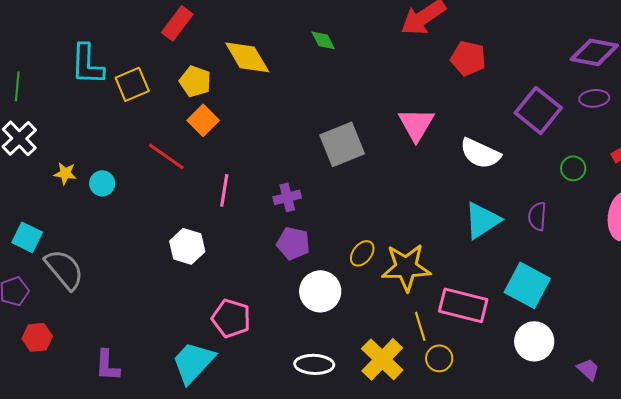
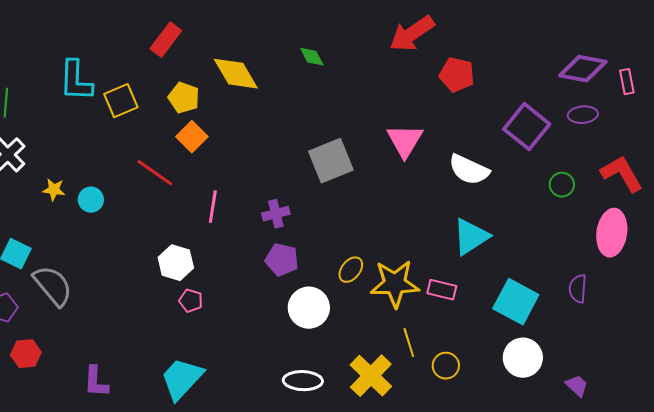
purple semicircle: (537, 216) -> (578, 289), moved
pink rectangle: (463, 305) -> (442, 290), moved, size x0.6
pink pentagon: (231, 318) -> (191, 301), moved, size x0.6
yellow circle: (439, 358) -> (446, 366), moved

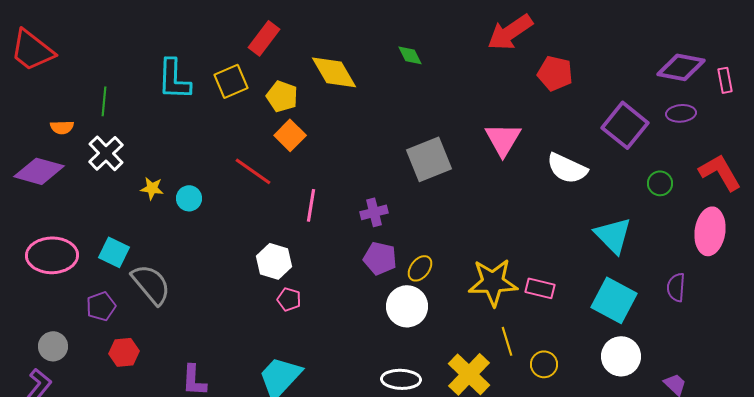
yellow square: (121, 101) -> (231, 81), moved
cyan triangle: (471, 237) -> (613, 235), moved, turned -42
yellow ellipse: (351, 270) -> (420, 268), moved

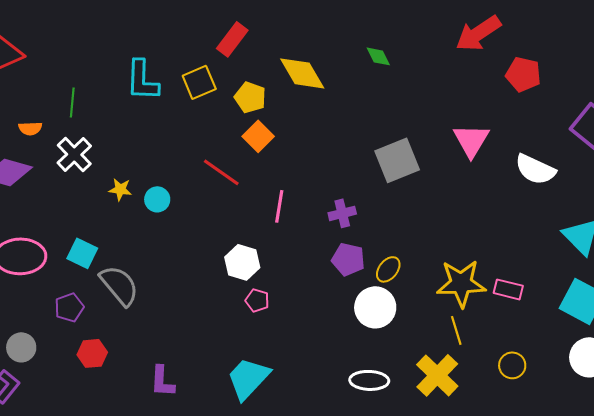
yellow line: (507, 341) -> (456, 330), moved

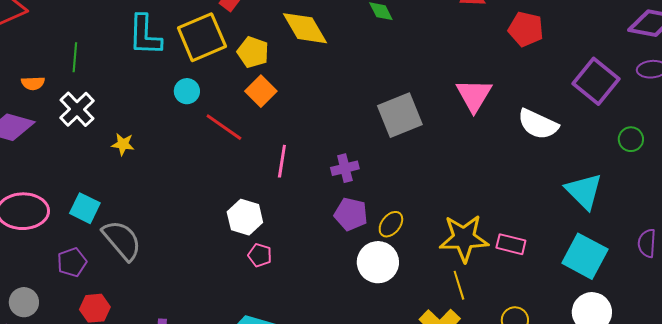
yellow square: (199, 82) -> (202, 37), size x1.4
cyan circle: (157, 199) -> (187, 91), moved

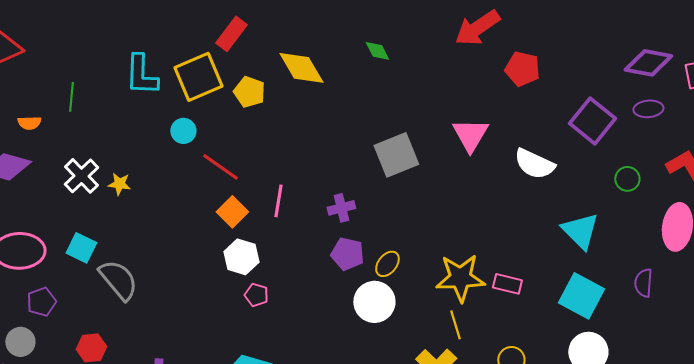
orange square: (261, 91) -> (232, 212), moved
white cross: (77, 109) -> (81, 176), moved
purple pentagon: (72, 262) -> (41, 302), moved

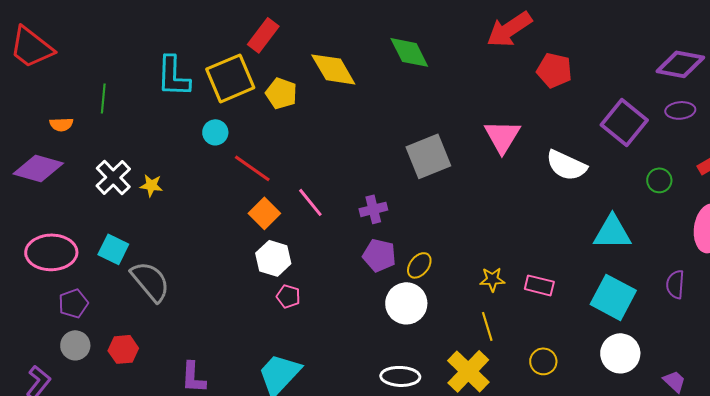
green diamond: (377, 51) -> (409, 52), size x1.6
pink line: (278, 201) -> (310, 202), turned -48
cyan triangle: (580, 231) -> (612, 232), turned -45
yellow star: (460, 278) -> (492, 279), size x0.5
gray circle: (20, 342) -> (75, 345), moved

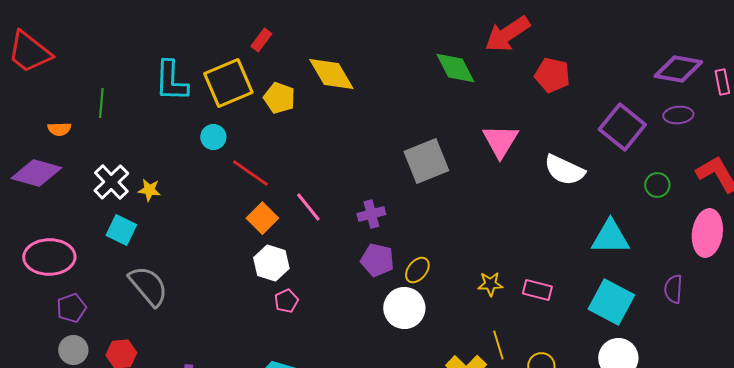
red rectangle: (263, 35) -> (261, 40), size x0.7
green diamond: (409, 52) -> (455, 68), moved
cyan square: (113, 249) -> (121, 230), moved
pink pentagon: (288, 296) -> (286, 301), turned 30
yellow line: (487, 326) -> (498, 345), moved

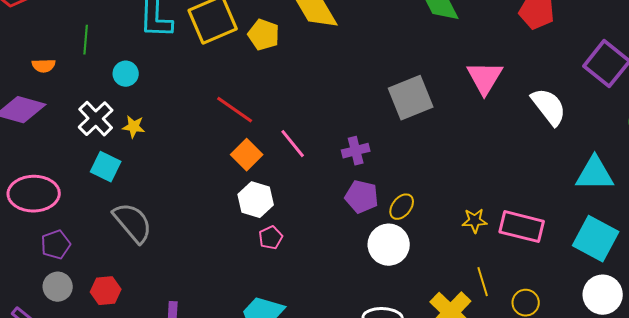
cyan circle: (213, 137) -> (126, 74), moved
white semicircle: (564, 170) -> (549, 107), turned -153
pink rectangle: (537, 290) -> (522, 227), size x1.5

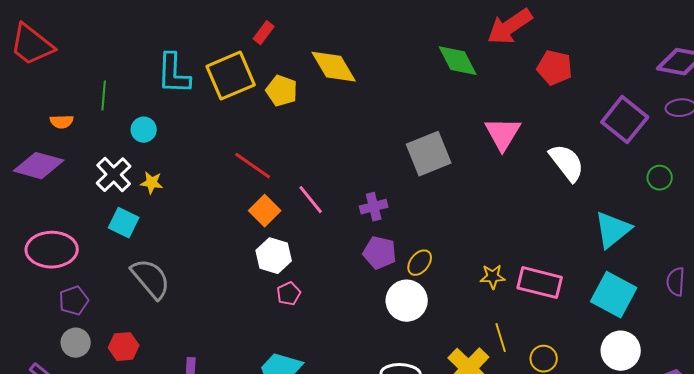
cyan triangle: (595, 174) -> (613, 230), turned -39

